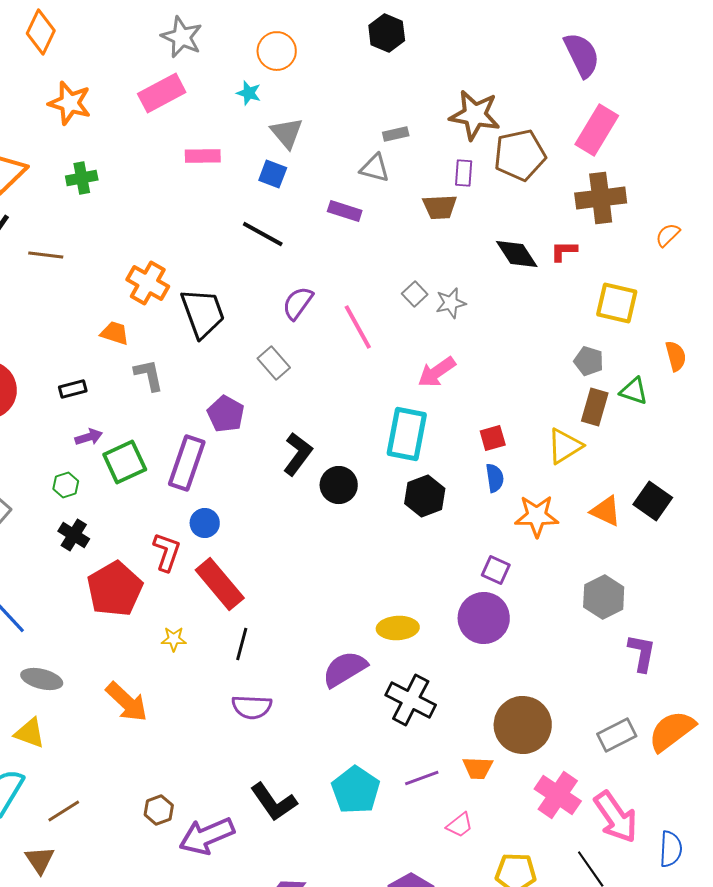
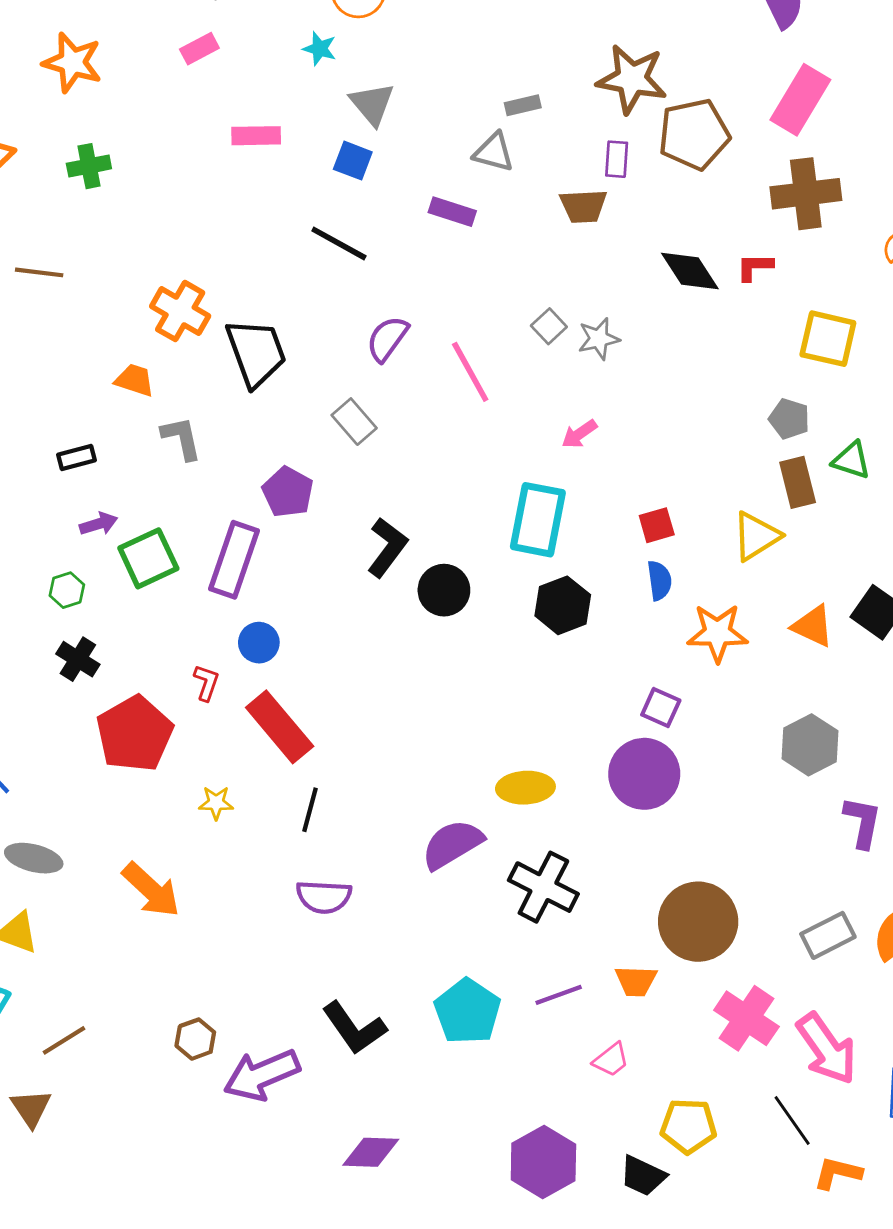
pink rectangle: (162, 93) -> (199, 49), size x0.6
pink arrow: (437, 372) -> (579, 434), size x0.7
brown rectangle: (595, 407) -> (798, 482), turned -30
red L-shape: (167, 552) -> (206, 683), size x0.7

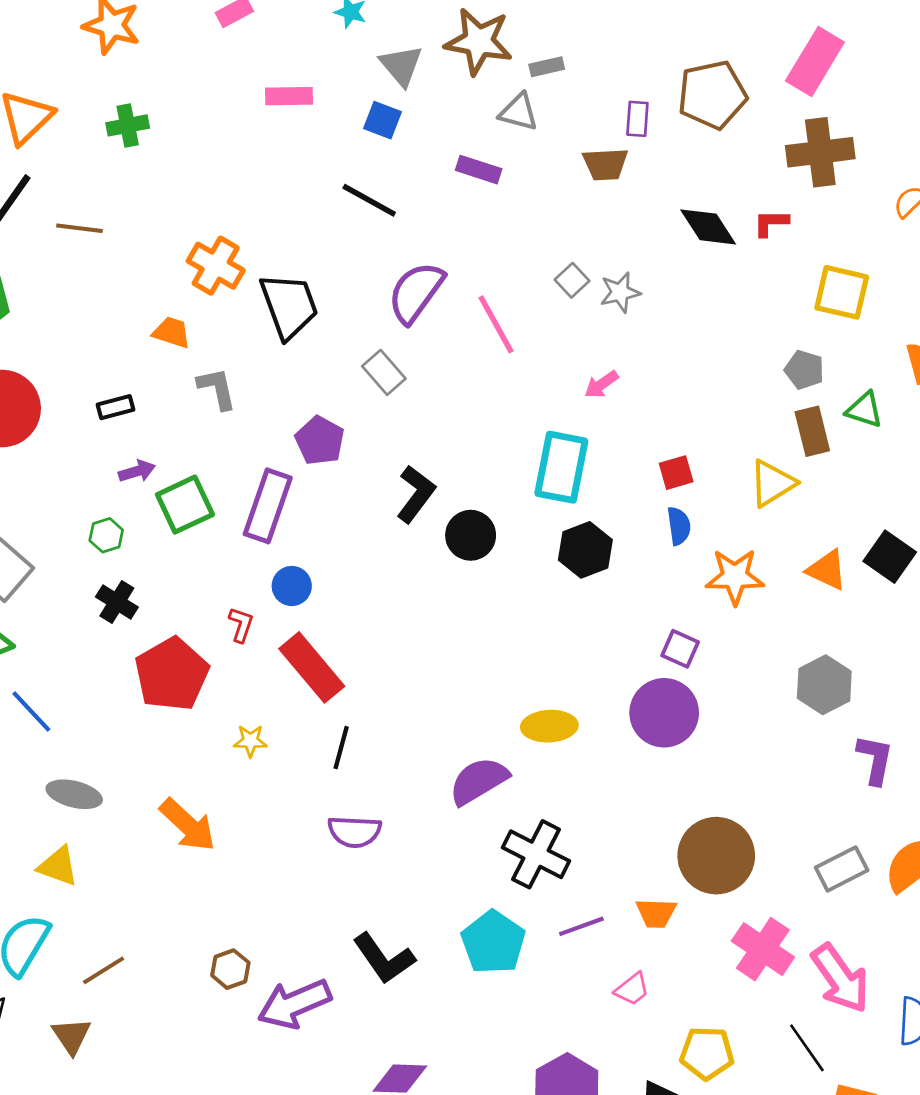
brown star: (632, 79) -> (479, 41), moved
purple semicircle: (387, 339) -> (416, 292), size x1.4
black cross: (543, 887) -> (536, 854), moved

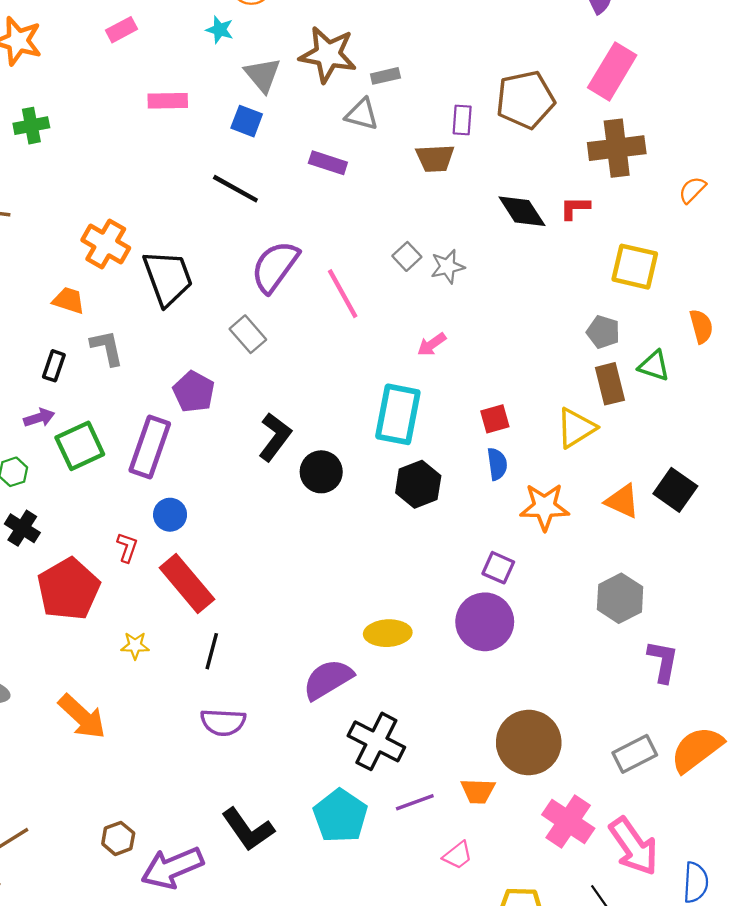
black rectangle: (116, 407) -> (54, 366), moved, turned -56

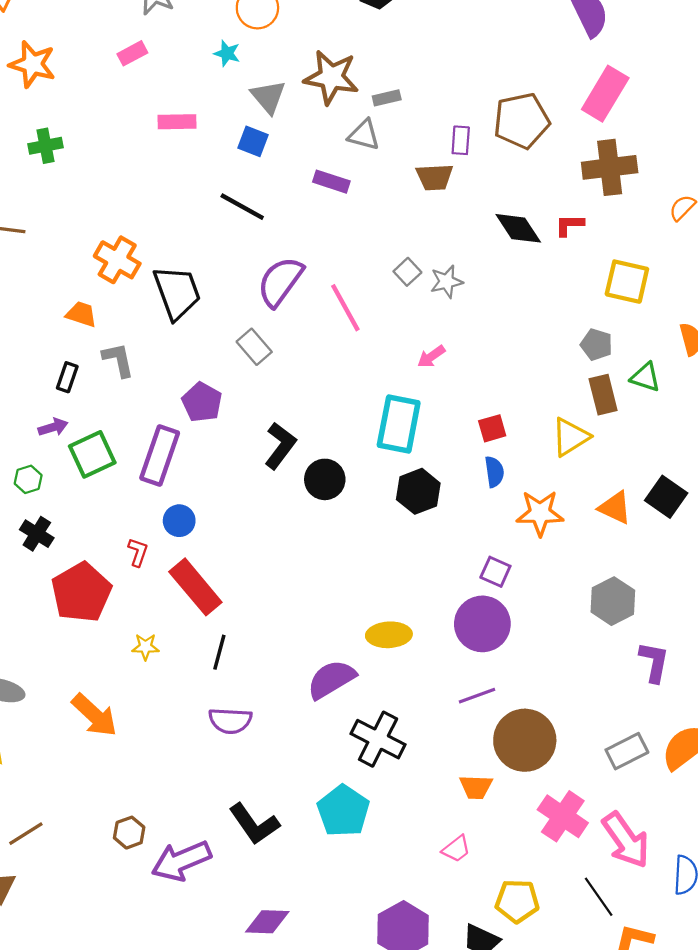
purple line: (415, 802) -> (477, 696), moved

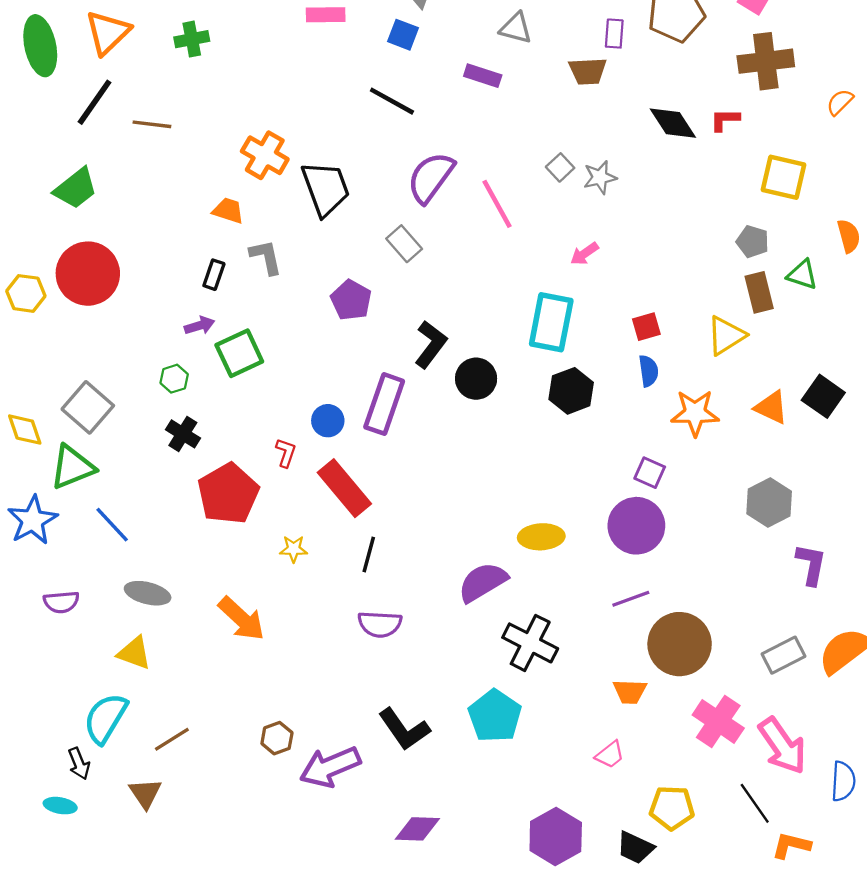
purple rectangle: (160, 455) -> (384, 404), moved

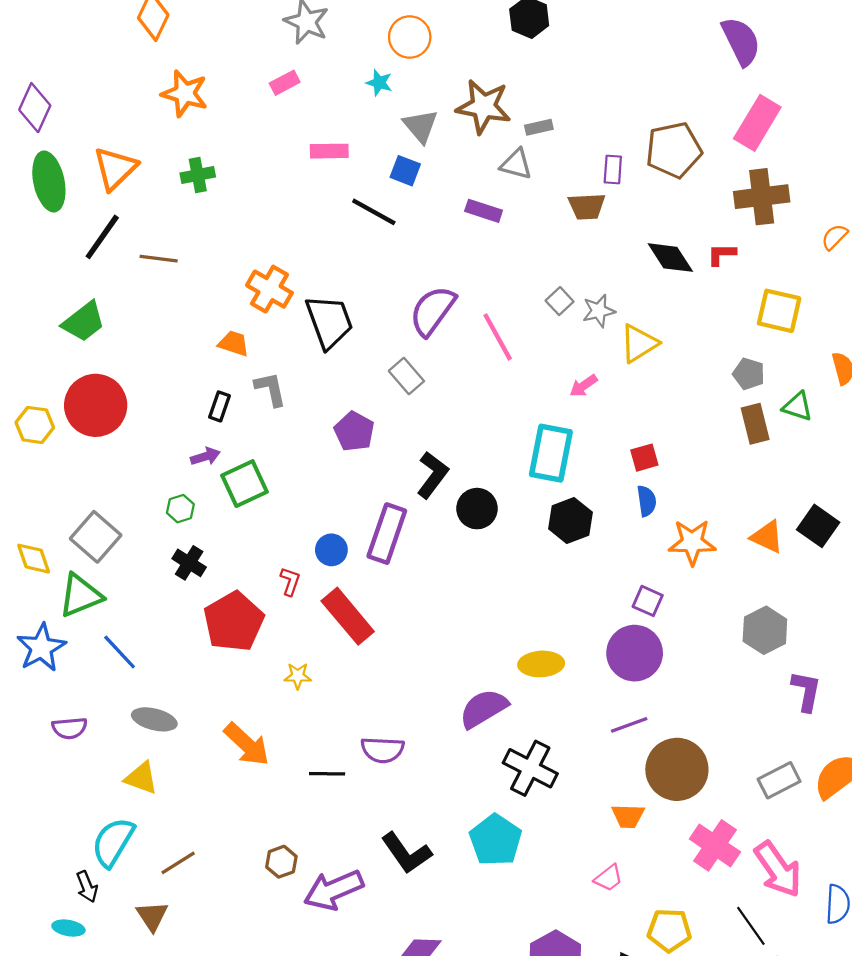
black line: (392, 101) -> (374, 212), moved
yellow triangle: (726, 336) -> (639, 343), moved
black line: (369, 554) -> (327, 774), moved, turned 76

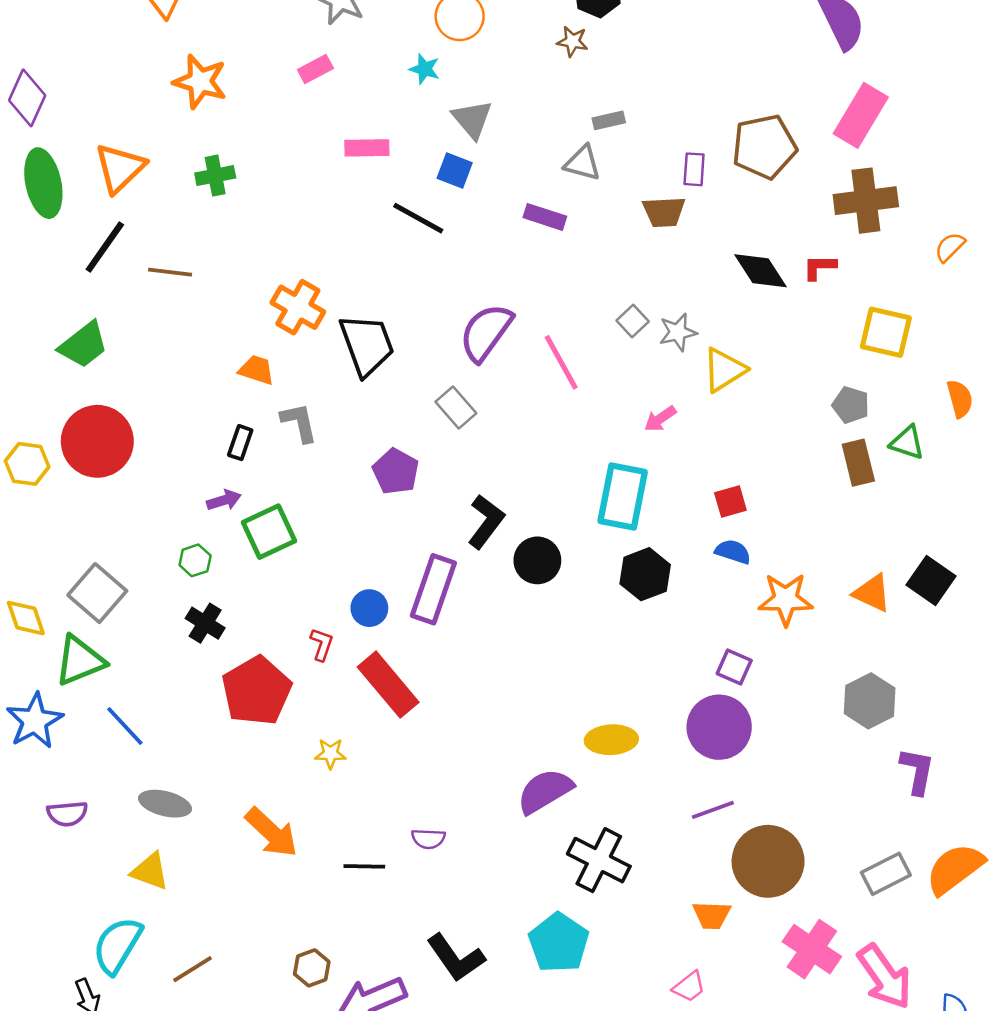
brown star: (484, 107) -> (572, 41), moved, size x0.5
blue semicircle: (647, 501) -> (733, 552), turned -64
purple semicircle: (382, 750) -> (428, 839), size x0.7

